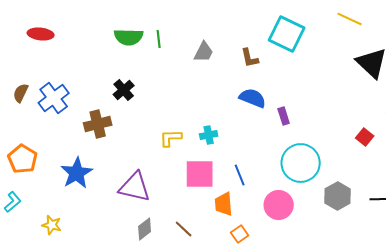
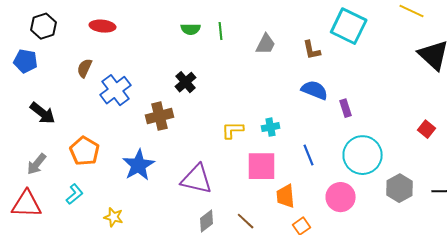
green semicircle: (129, 37) -> (191, 29), size x0.7
brown semicircle: (21, 93) -> (85, 68), moved
blue line: (240, 175) -> (309, 155), moved

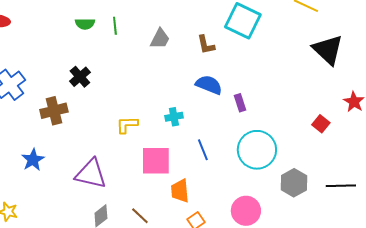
cyan cross: (271, 127) -> (174, 117), moved
blue star: (139, 165) -> (33, 160), size x0.7
pink circle: (341, 197) -> (246, 211), moved

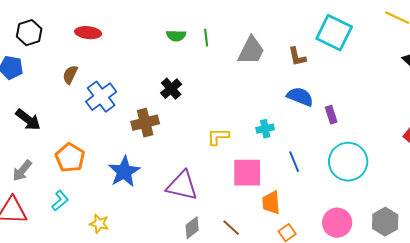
gray trapezoid: (160, 39) -> (251, 51), size x1.4
blue star: (33, 160) -> (124, 172), size x1.4
gray hexagon: (294, 183) -> (385, 222), moved

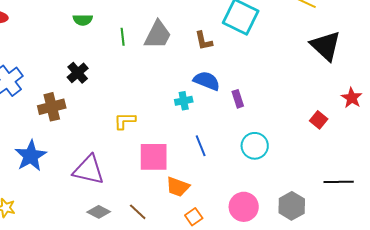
green line: (206, 38) -> (123, 37), moved
cyan cross: (265, 129) -> (184, 101), moved
cyan circle: (348, 162) -> (255, 146), size x0.7
orange trapezoid: (271, 203) -> (178, 187), turned -65
gray diamond: (192, 228) -> (99, 212), turned 65

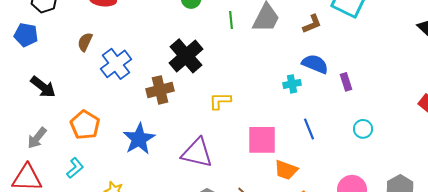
brown L-shape: (204, 41) -> (312, 24), turned -100
black cross: (78, 73) -> (186, 56), size x1.6
yellow L-shape: (125, 121) -> (220, 101), moved
cyan circle: (255, 146) -> (363, 129), size x0.7

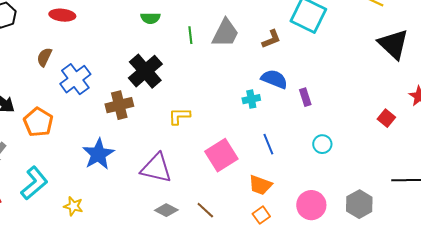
orange pentagon: (85, 125) -> (38, 122), moved
pink square: (262, 140) -> (221, 155), turned -32
cyan L-shape: (75, 168) -> (34, 183), size x1.6
orange trapezoid: (286, 170) -> (260, 185), moved

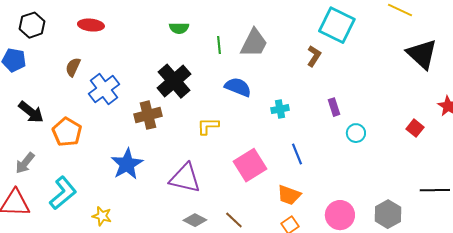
brown L-shape: (271, 39) -> (314, 56), moved, turned -35
blue semicircle: (274, 79) -> (238, 87), moved
cyan circle: (322, 144) -> (356, 133), moved

